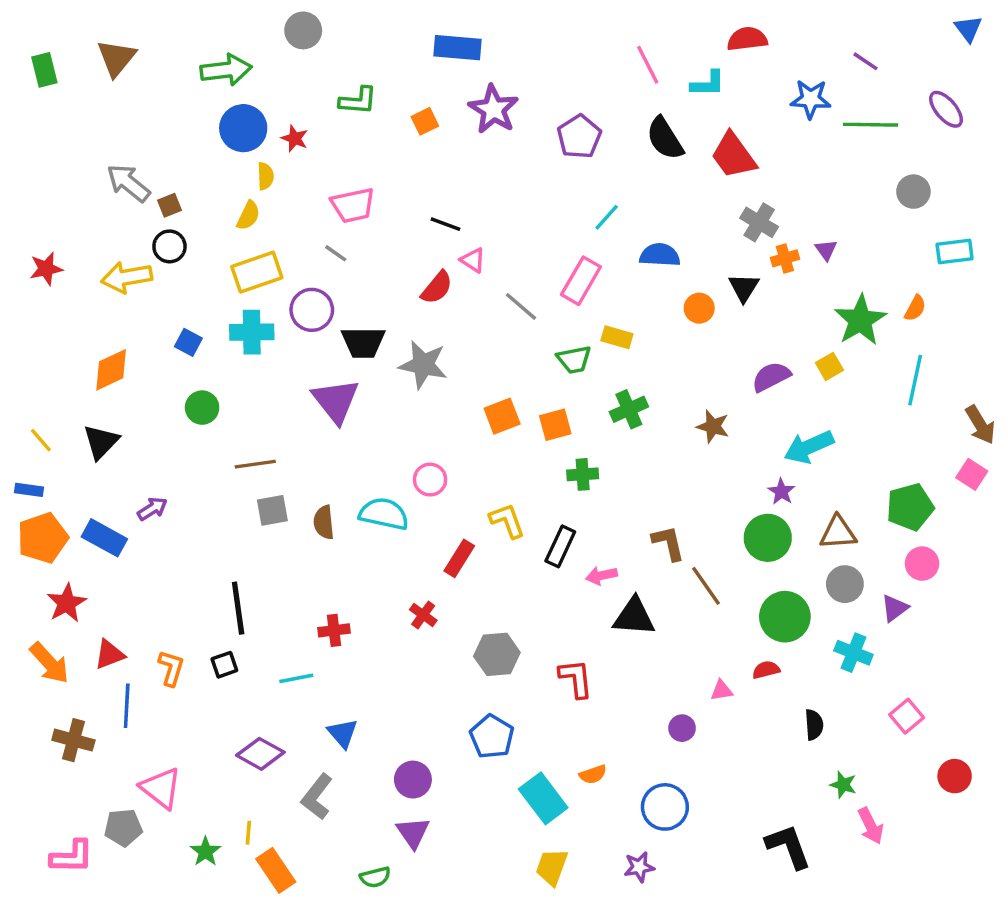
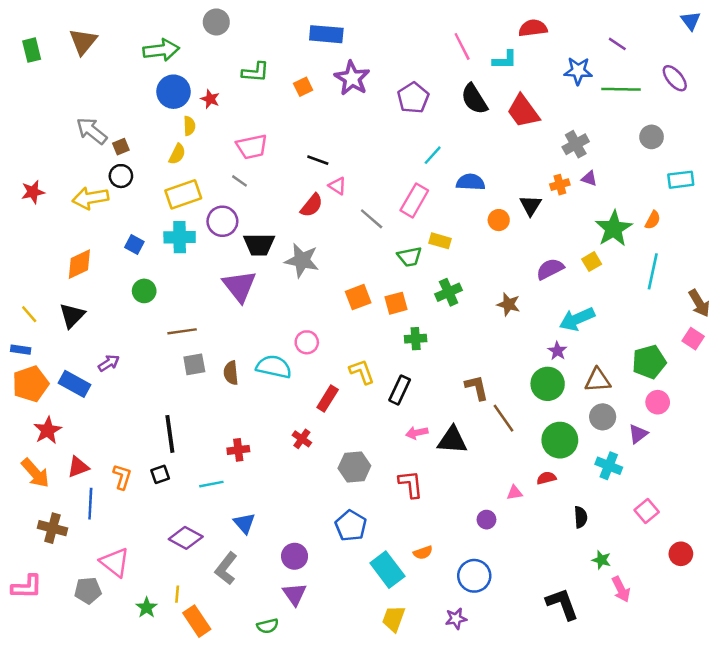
gray cross: (759, 222) -> (576, 144), moved, turned 30
purple triangle: (826, 250) -> (589, 178), turned -35
pink arrow: (601, 576) -> (417, 433), moved
pink L-shape: (72, 857) -> (27, 587), moved

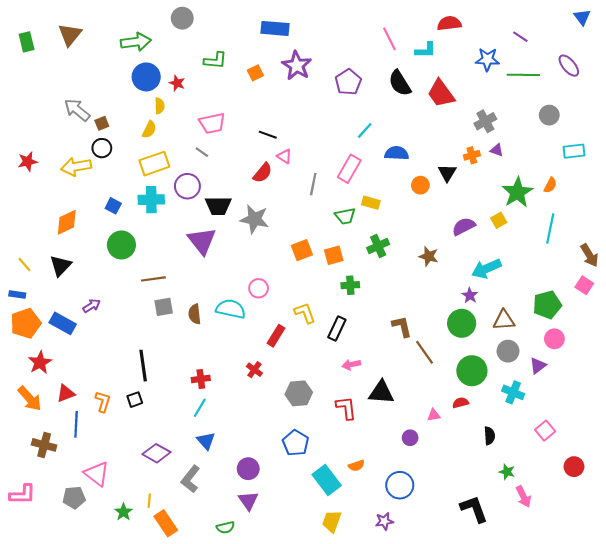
gray line: (372, 219) -> (313, 184), turned 60
green circle: (144, 291) -> (121, 245), size x1.4
black triangle: (452, 440) -> (381, 392), moved
cyan line: (211, 484) -> (200, 408), moved, turned -48

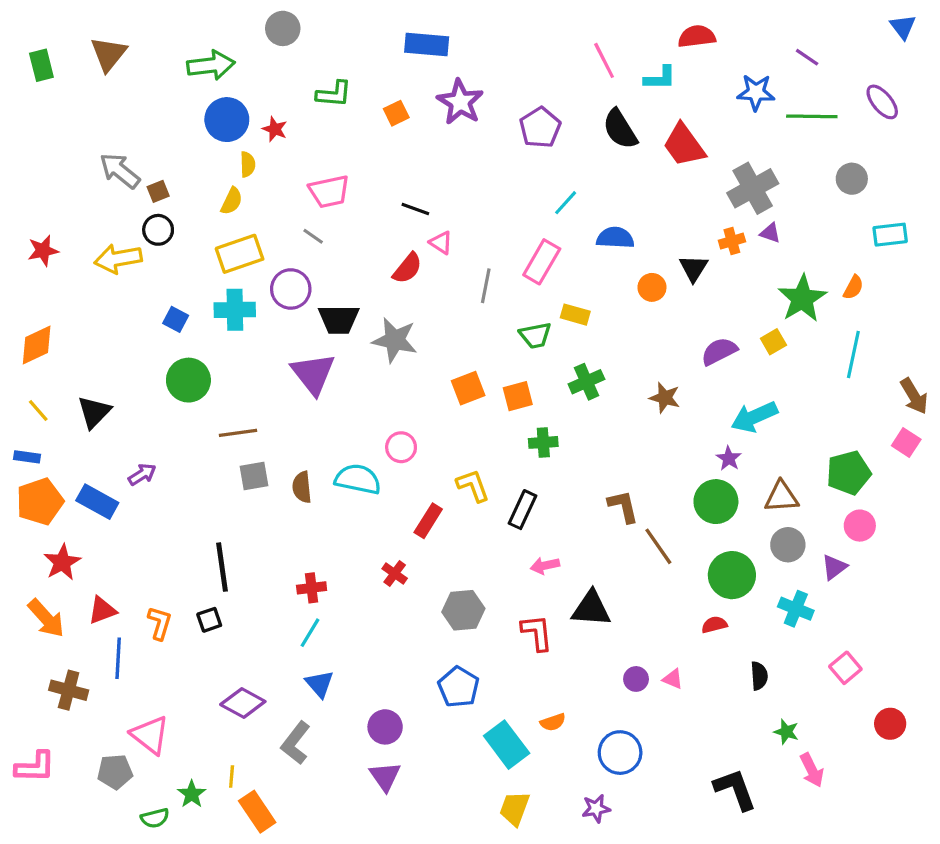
gray cross: (485, 121) -> (753, 188), size x1.4
orange diamond: (67, 222) -> (37, 345), moved
pink triangle: (434, 415) -> (673, 679), moved, turned 32
green semicircle: (226, 527) -> (155, 818), moved

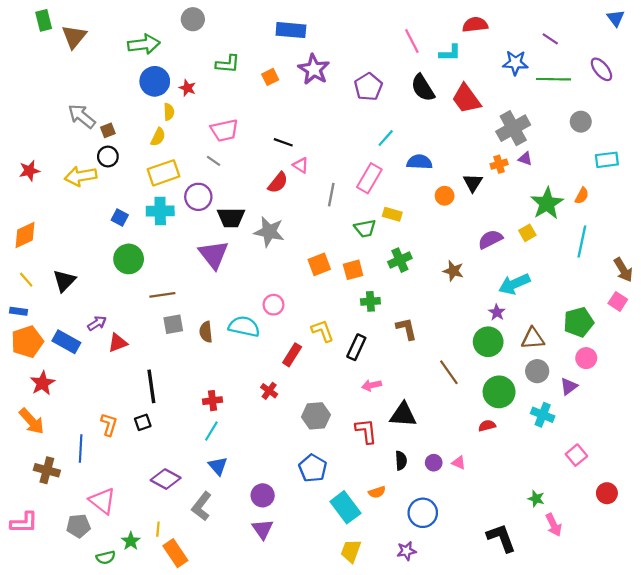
green rectangle: (41, 65) -> (44, 20), moved
brown L-shape: (623, 506) -> (406, 329), moved
red triangle: (102, 610) -> (118, 343), moved
black semicircle: (759, 676) -> (401, 461), moved

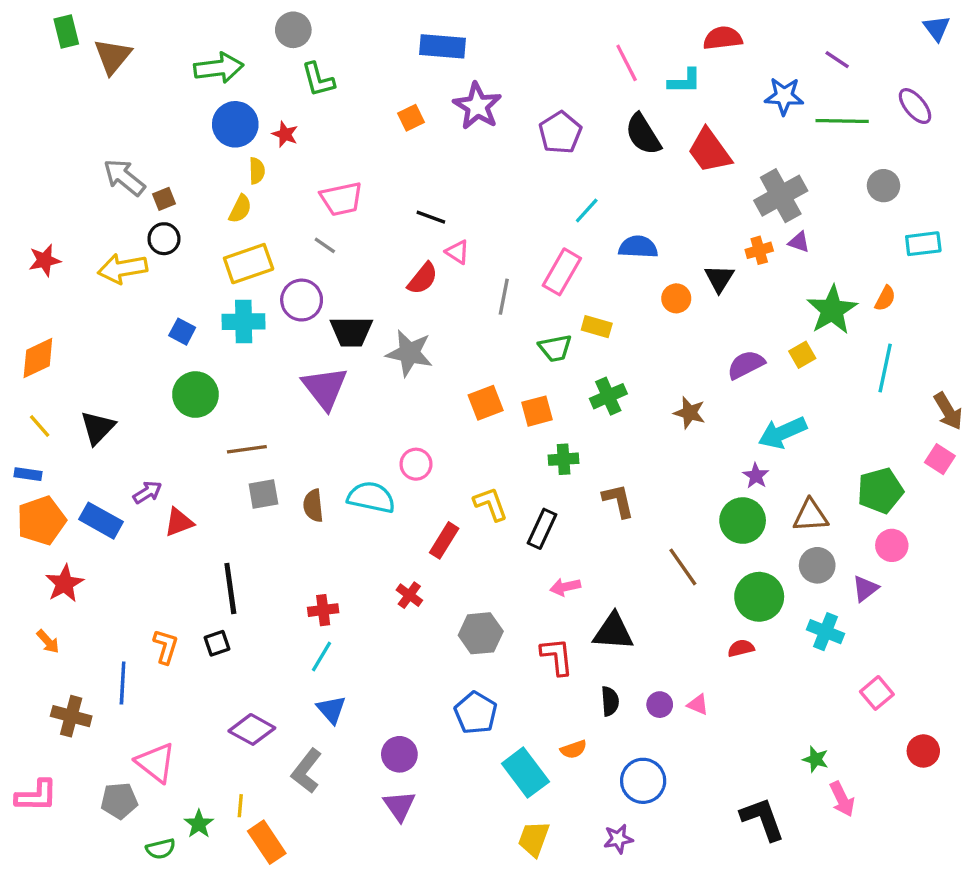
green L-shape: (228, 64) -> (318, 80), moved, turned 70
orange arrow: (32, 421) -> (48, 642), size x0.6

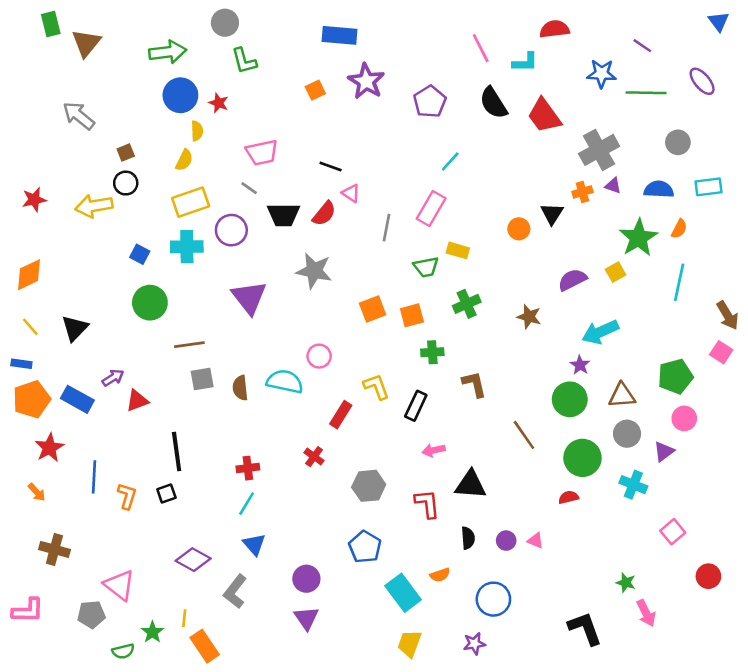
gray arrow: (124, 177) -> (79, 116), moved
blue semicircle: (638, 247) -> (659, 189), moved
black trapezoid: (351, 332) -> (283, 215), moved
blue line: (123, 683) -> (94, 477), moved

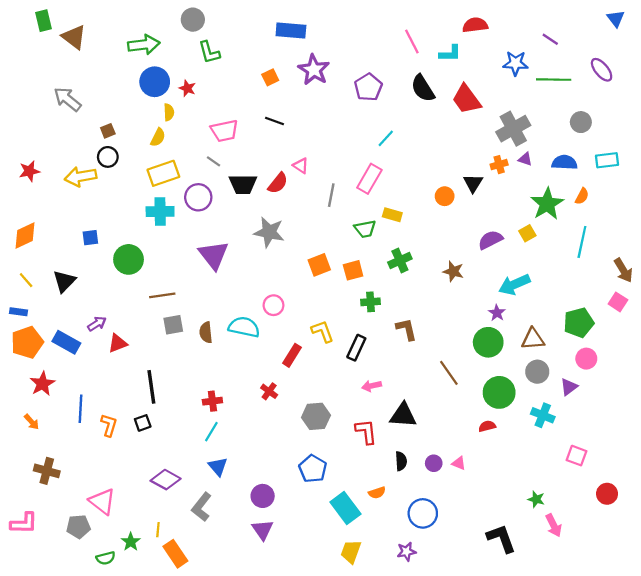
brown triangle: (86, 43) -> (74, 37), turned -32
black line: (331, 167) -> (275, 121), moved
blue square: (140, 254) -> (90, 238), moved, turned -35
pink square: (673, 532) -> (576, 456), turned -30

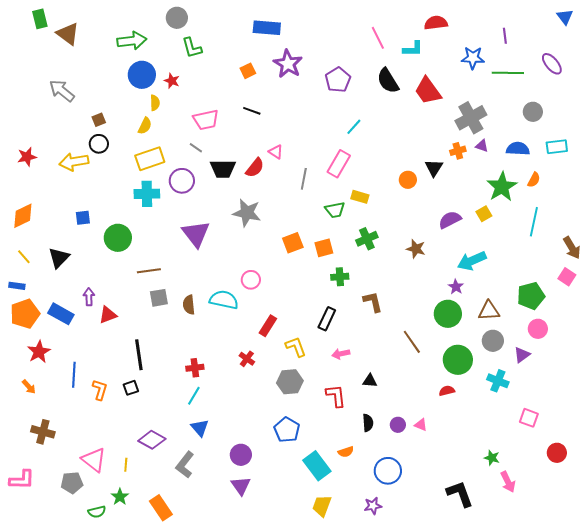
purple line: (550, 39) -> (505, 36), turned 49
purple arrow: (97, 324) -> (89, 297), turned -60
yellow L-shape: (323, 331) -> (296, 347), moved
black triangle: (403, 415) -> (370, 381), size x0.6
yellow line: (158, 530) -> (126, 465), moved

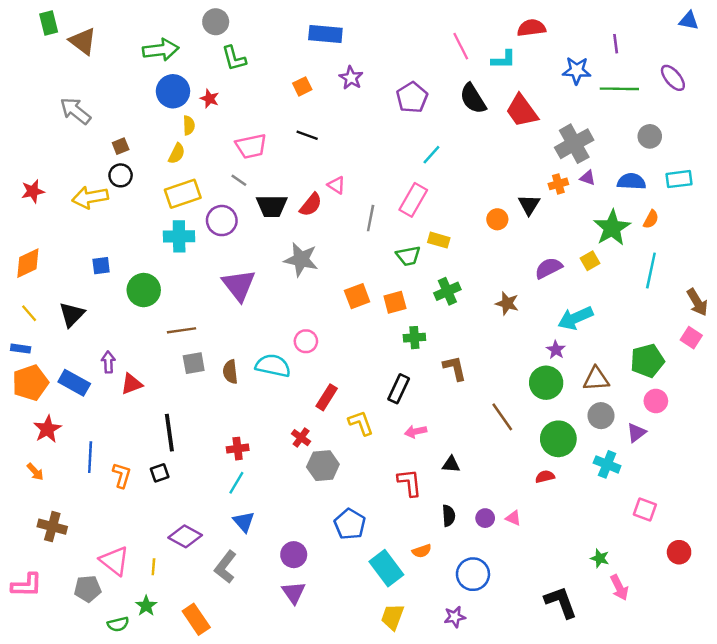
blue triangle: (565, 17) -> (689, 21), turned -42
purple star: (288, 64) -> (351, 78), size x0.7
gray hexagon: (290, 382) -> (323, 466), moved

